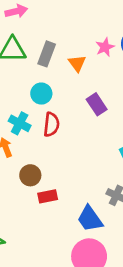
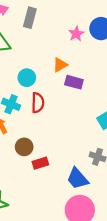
gray rectangle: (47, 54) -> (30, 18), moved
orange triangle: (77, 63) -> (60, 65), moved, turned 42
purple rectangle: (97, 104) -> (74, 82), turned -36

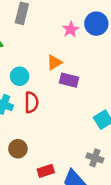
red rectangle: (40, 163) -> (46, 171), moved

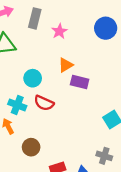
pink star: (71, 29) -> (59, 31), moved
red semicircle: (31, 102) -> (44, 103), turned 114

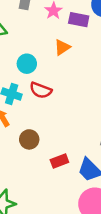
purple rectangle: (80, 82) -> (79, 20), moved

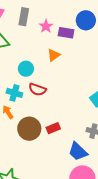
brown circle: (29, 139) -> (29, 129), size x1.5
red rectangle: (59, 161) -> (53, 128), moved

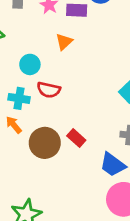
red rectangle: (53, 128) -> (76, 138), turned 72

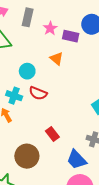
orange triangle: (64, 42) -> (57, 59), turned -48
brown circle: (45, 143) -> (27, 156), moved

